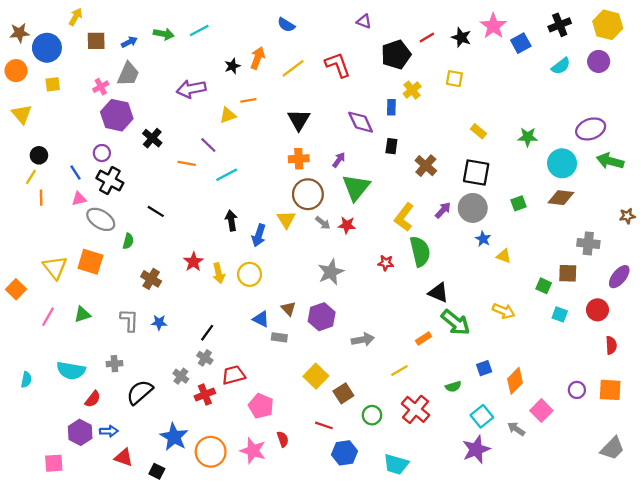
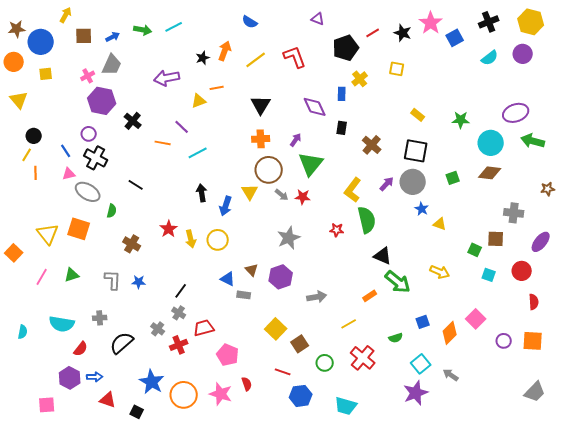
pink square: (541, 411) -> (476, 319), moved

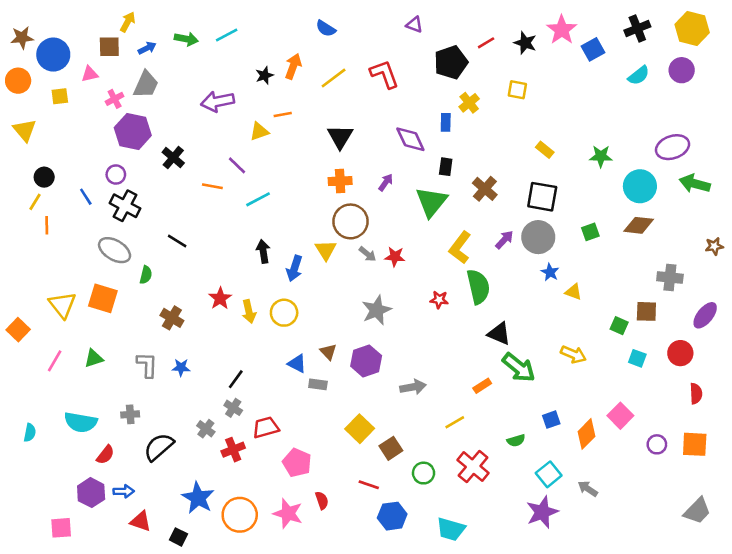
yellow arrow: (66, 15) -> (128, 22), moved
green triangle: (311, 164) -> (431, 202), moved
pink triangle: (69, 174) -> (90, 74), moved

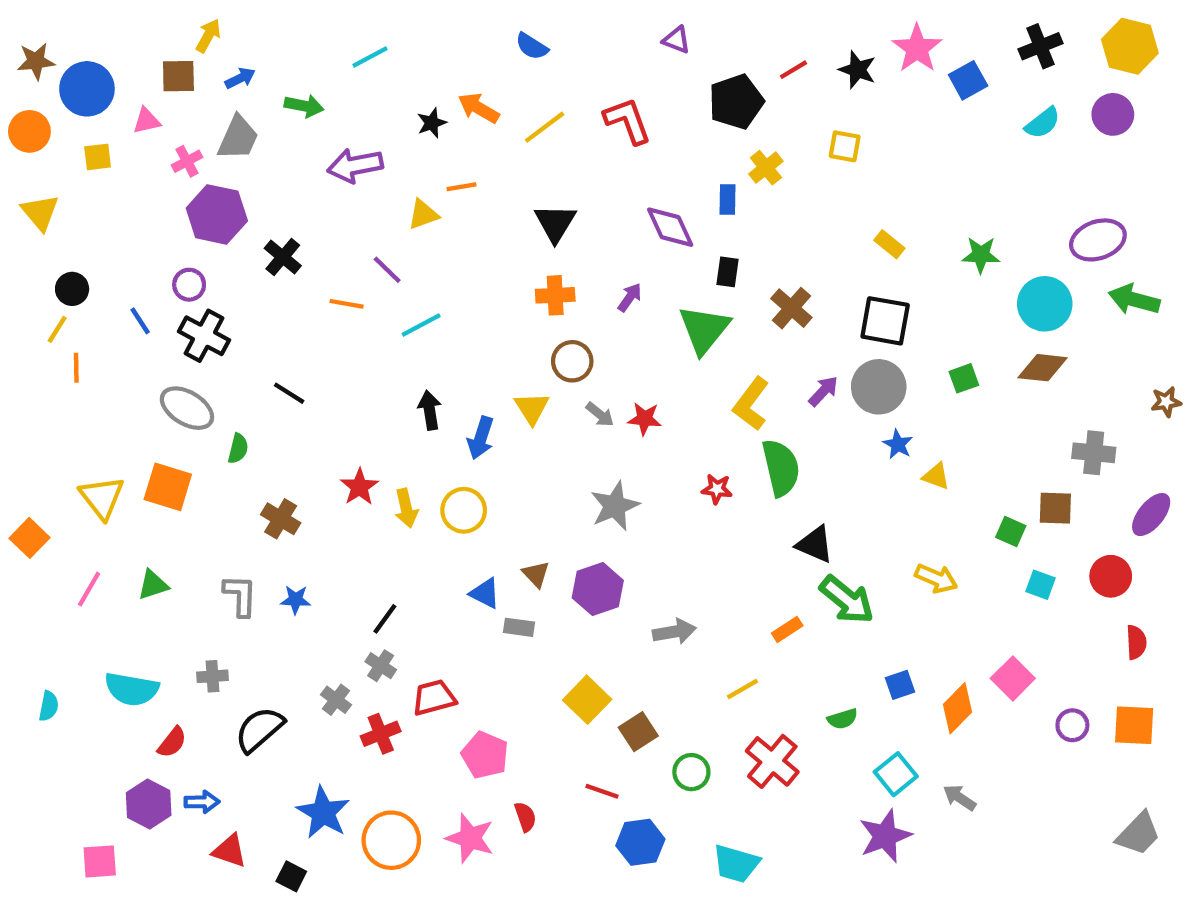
green arrow: (186, 39) -> (304, 106), moved
orange arrow: (293, 66) -> (479, 108), turned -80
brown circle: (351, 221) -> (572, 361), size x0.7

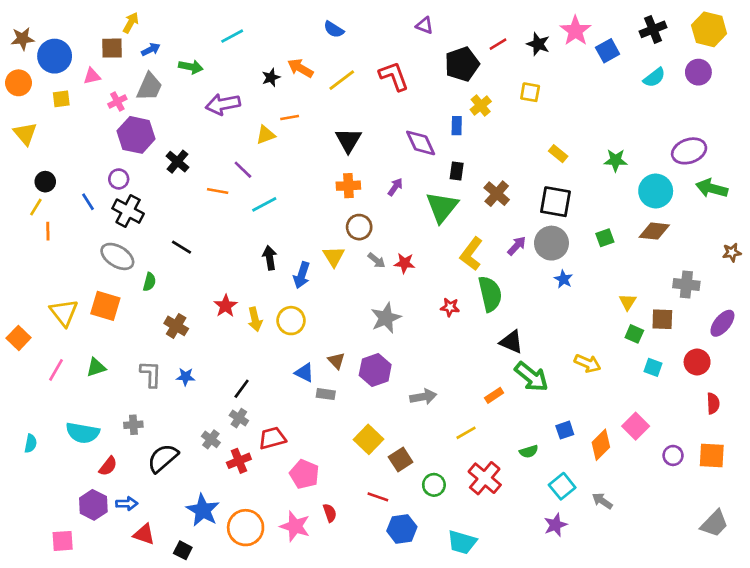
yellow triangle: (936, 476) -> (628, 302), moved, turned 42
purple star: (885, 836) -> (555, 525), size x0.7

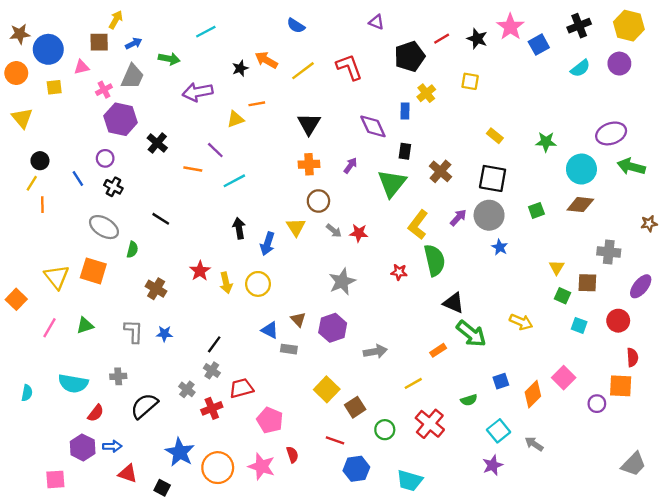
black cross: (128, 211) -> (113, 187), size x0.7
orange square: (712, 455) -> (621, 386), moved

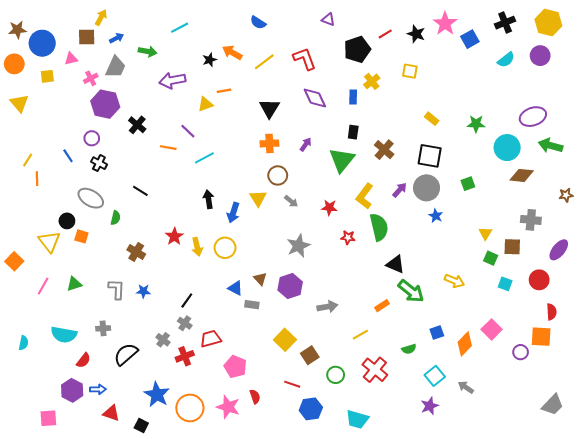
purple diamond: (373, 126) -> (315, 98), moved
black circle: (40, 161) -> (67, 221), moved
brown diamond: (580, 205) -> (522, 175), moved
red star: (359, 233) -> (329, 207), moved
orange square: (93, 271) -> (81, 236), size x0.6

